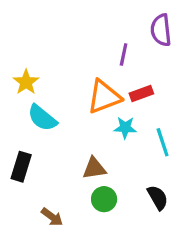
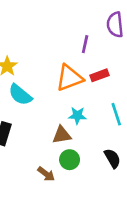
cyan star: (125, 128) -> (77, 116), moved
brown arrow: (52, 217) -> (46, 174), moved

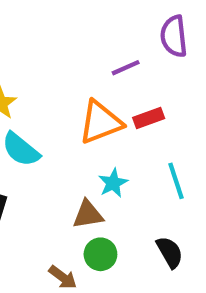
purple line: (85, 44) -> (126, 68), turned 54
cyan star: (77, 116) -> (113, 183), turned -30

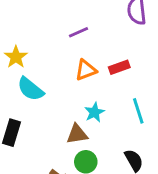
purple line: (126, 68) -> (79, 32), moved
orange triangle: (100, 122) -> (86, 70), size x0.7

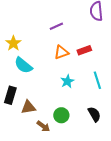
brown triangle: (77, 134) -> (28, 107), moved

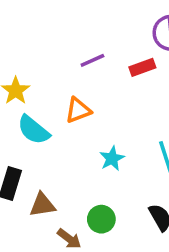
red rectangle: (84, 50) -> (142, 67), moved
orange triangle: (61, 52) -> (78, 110), moved

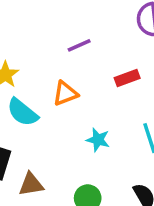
red rectangle: (142, 67) -> (127, 78), moved
cyan star: (112, 158) -> (98, 140), turned -30

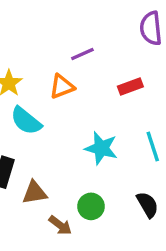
orange triangle: (65, 93) -> (62, 87), moved
cyan star: (98, 140) -> (101, 148), size x1.4

